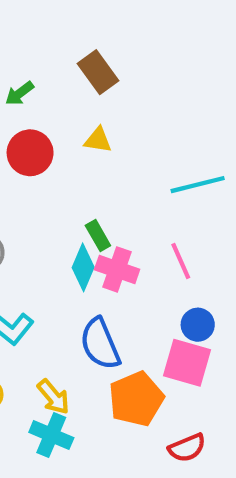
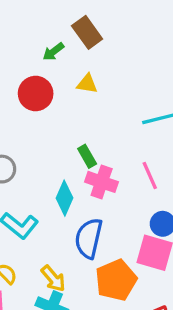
green arrow: (19, 93) -> (53, 52), moved
cyan diamond: (83, 267) -> (65, 198), moved
blue semicircle: (100, 344) -> (89, 238), turned 36

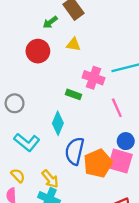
green rectangle: (87, 156) -> (73, 94), turned -40
pink cross: (102, 182) -> (93, 78), moved
orange pentagon: (116, 280) -> (98, 163), moved

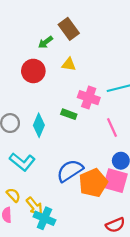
cyan diamond: (58, 123) -> (39, 125), moved
blue semicircle: (75, 151) -> (70, 171), turned 44
yellow arrow: (50, 179) -> (34, 206), moved

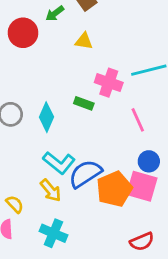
red circle: (33, 71) -> (23, 33), moved
cyan L-shape: (22, 162) -> (59, 163), moved
yellow arrow: (34, 206) -> (51, 190), moved

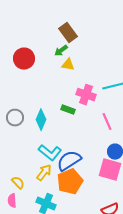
green arrow: (55, 13) -> (61, 51), moved
orange pentagon: (114, 189) -> (70, 182), moved
yellow arrow: (51, 190) -> (44, 173), turned -102

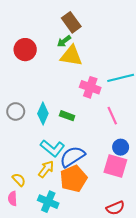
yellow triangle: (68, 65) -> (71, 56), size x1.6
green rectangle: (68, 110) -> (67, 116), moved

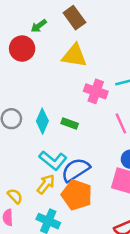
green arrow: (64, 41) -> (39, 26), moved
orange pentagon: (73, 179) -> (77, 195), turned -30

